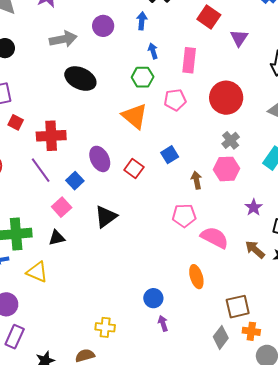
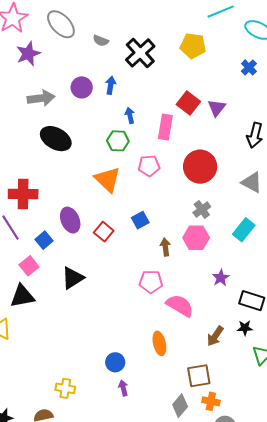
red square: (209, 17) -> (188, 103), moved
blue arrow: (142, 21) -> (111, 85), moved
black triangle: (57, 238) -> (22, 296), size x1.5
brown arrow: (255, 249) -> (215, 336), moved, turned -100

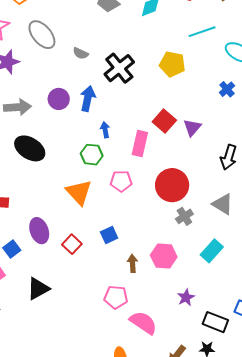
blue arrow: (111, 85) -> (88, 99), size x1.4
gray cross: (202, 210) -> (184, 216), moved

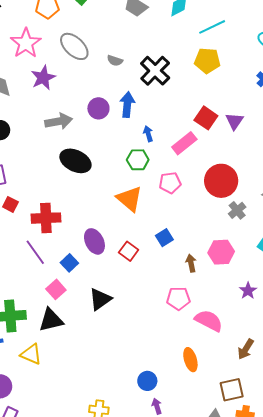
cyan line: (202, 32) -> (212, 27), moved
pink rectangle: (140, 144) -> (184, 143), turned 45

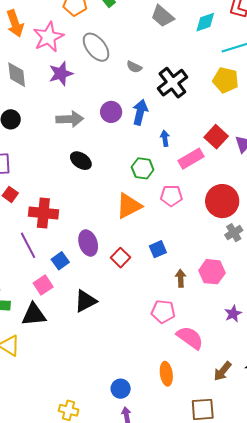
blue arrow: (148, 134) -> (165, 138), moved
black ellipse: (75, 161) -> (81, 161), size x0.7
orange triangle: (129, 199) -> (129, 206), turned 44

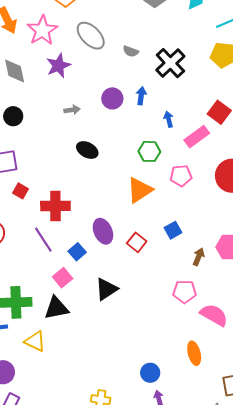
blue arrow: (140, 112) -> (141, 96), size x0.7
gray arrow: (70, 119) -> (72, 110), size x0.6
brown arrow: (181, 278) -> (199, 257), turned 30

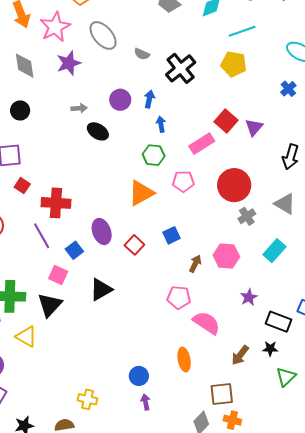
blue arrow: (169, 119) -> (161, 124), moved
black ellipse: (87, 150) -> (98, 131), moved
pink square: (63, 278) -> (58, 275), turned -30
black triangle: (56, 308) -> (50, 305), turned -40

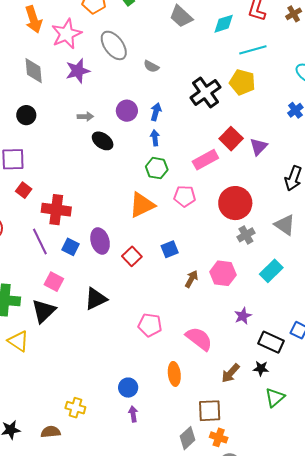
black cross: (181, 68) -> (205, 92), moved
blue arrow: (161, 124) -> (155, 138), moved
blue square: (74, 250) -> (71, 247), moved, turned -30
pink pentagon: (179, 297) -> (150, 325), moved

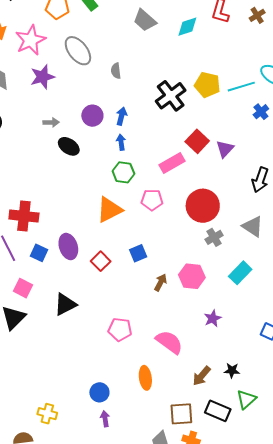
cyan line: (253, 50) -> (241, 87), moved
gray semicircle: (151, 66) -> (116, 71), turned 56
black rectangle: (271, 342) -> (218, 411), moved

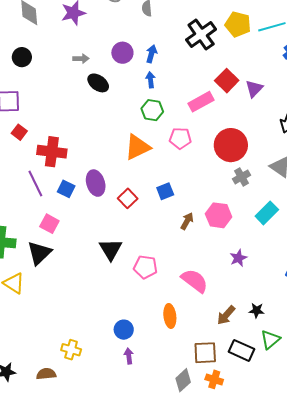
black triangle: (65, 304) -> (111, 249), moved, turned -35

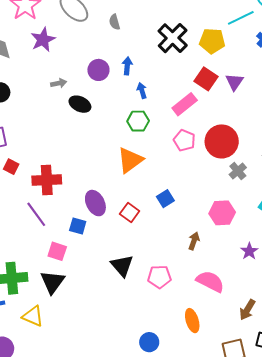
yellow pentagon: (238, 24) -> (212, 41), moved
blue arrow: (151, 80) -> (142, 91), moved
pink pentagon: (180, 138) -> (184, 140), moved, turned 30
blue square: (66, 189) -> (78, 226), moved
brown arrow: (187, 221) -> (194, 241), moved

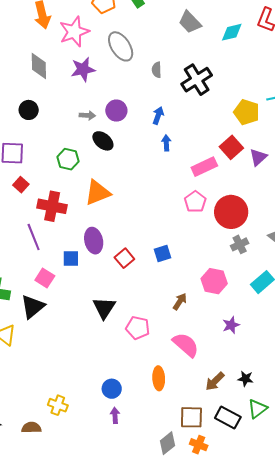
black cross: (173, 38) -> (197, 80), moved
purple circle: (98, 70) -> (116, 111), moved
green hexagon: (138, 121) -> (68, 159), moved
orange triangle: (130, 160) -> (98, 193), moved
blue square: (78, 226) -> (71, 259), turned -30

